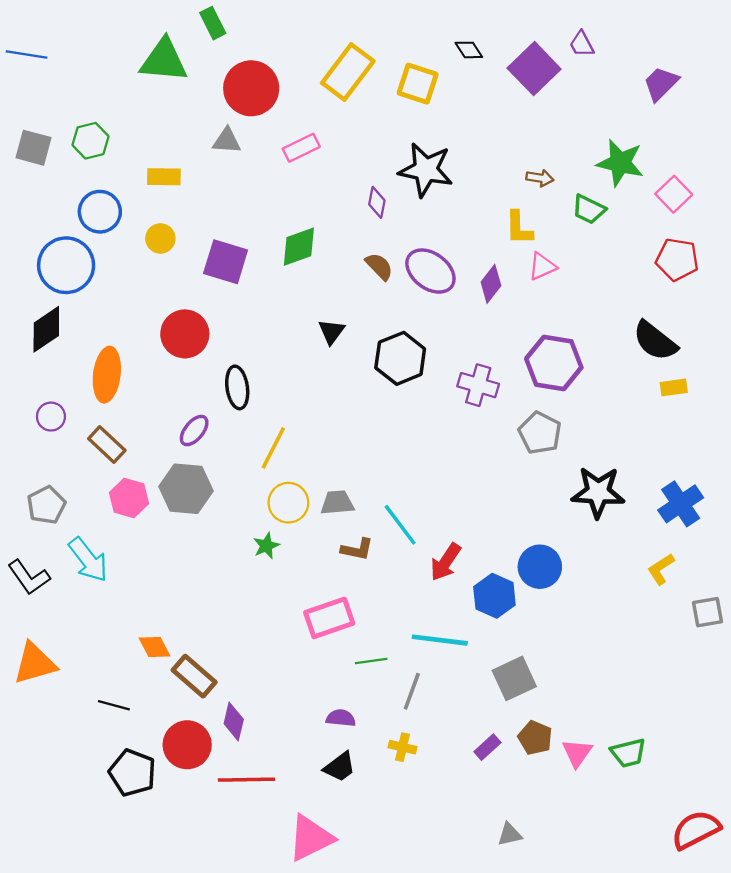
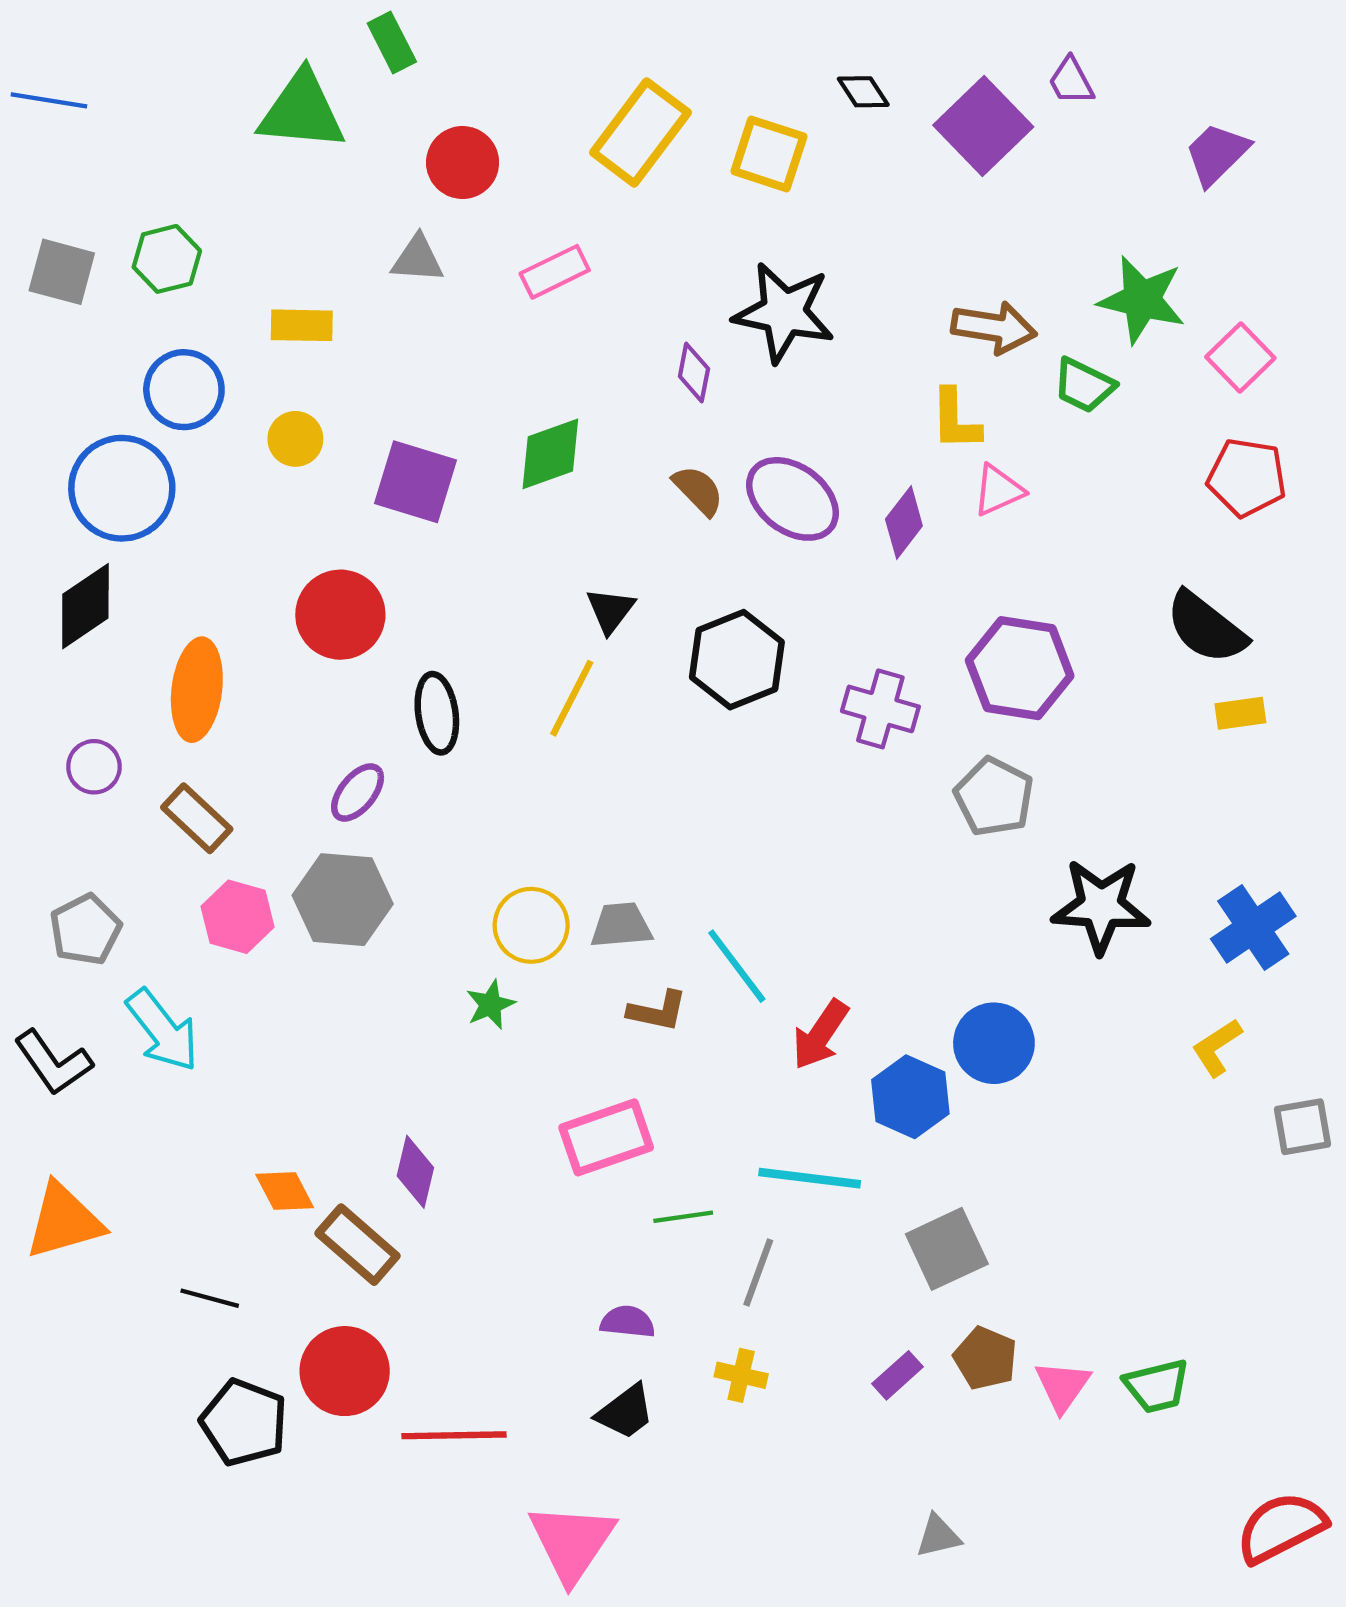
red circle: (251, 88) -> (463, 163), size x0.7
brown arrow: (540, 178) -> (994, 327), size x1.6
yellow line: (273, 448) -> (572, 698), moved
purple diamond: (234, 722) -> (415, 1172), moved
pink triangle: (311, 838) -> (572, 1542), turned -30

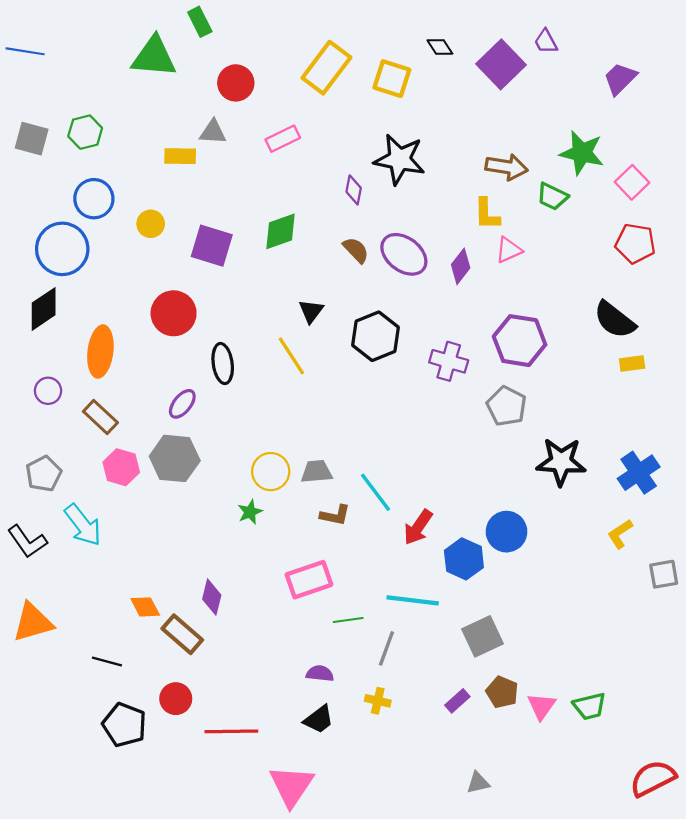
yellow rectangle: (302, 325) -> (180, 156), moved
yellow line: (572, 698) -> (291, 356), turned -60
red circle: (345, 1371) -> (176, 699), size x0.7

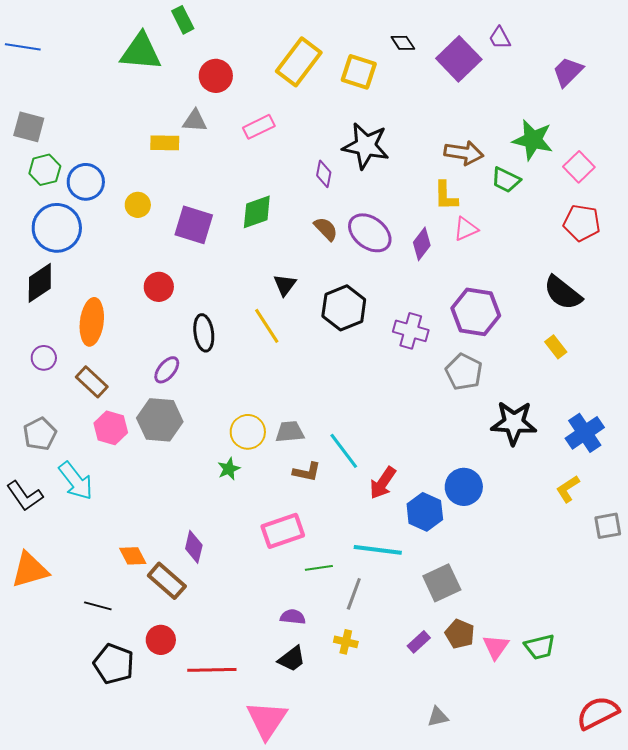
green hexagon: (85, 132) -> (45, 170), moved
red circle: (174, 313) -> (159, 287), size x0.7
yellow rectangle: (632, 363) -> (556, 347), moved, turned 60

